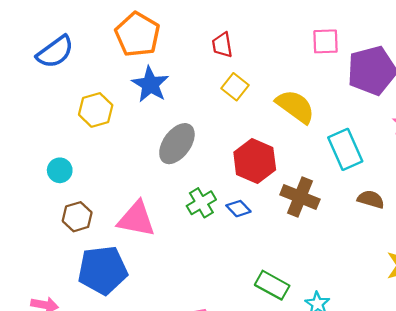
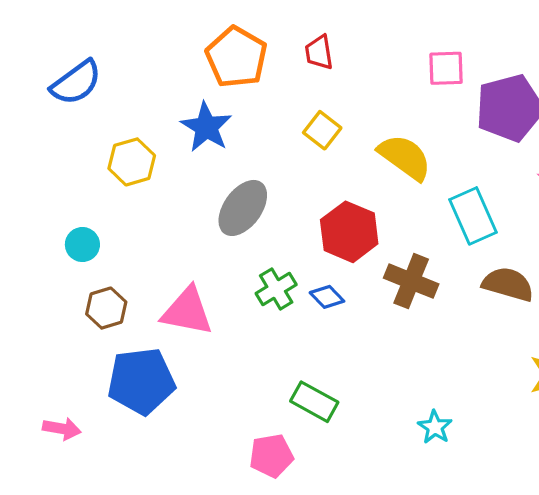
orange pentagon: (137, 34) -> (236, 57), moved
red trapezoid: (222, 45) -> (319, 52), moved
brown semicircle: (371, 199) -> (508, 284), size x1.4
green rectangle: (272, 285) -> (314, 402), moved

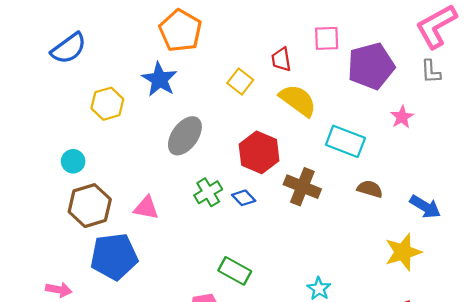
red trapezoid: (319, 52) -> (281, 59), moved
cyan rectangle: (473, 216) -> (345, 141), turned -45
brown semicircle: (508, 284) -> (370, 189), size x0.7
brown hexagon: (106, 308) -> (90, 206), size x1.5
pink triangle: (187, 311) -> (146, 208), size x0.7

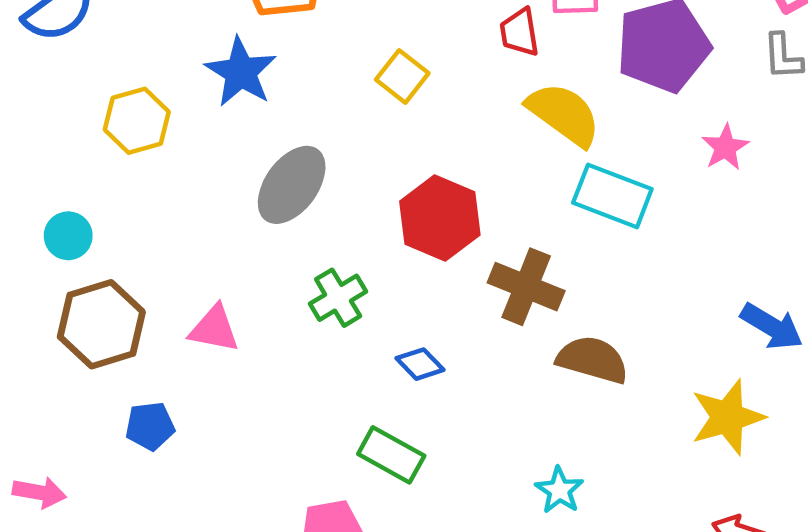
red trapezoid: (281, 59) -> (520, 32), moved
yellow semicircle: (298, 100) -> (564, 114), moved
brown semicircle: (370, 189) -> (593, 360), moved, size x1.4
blue diamond: (244, 198) -> (420, 364), moved
blue pentagon: (114, 256) -> (150, 426), size x0.5

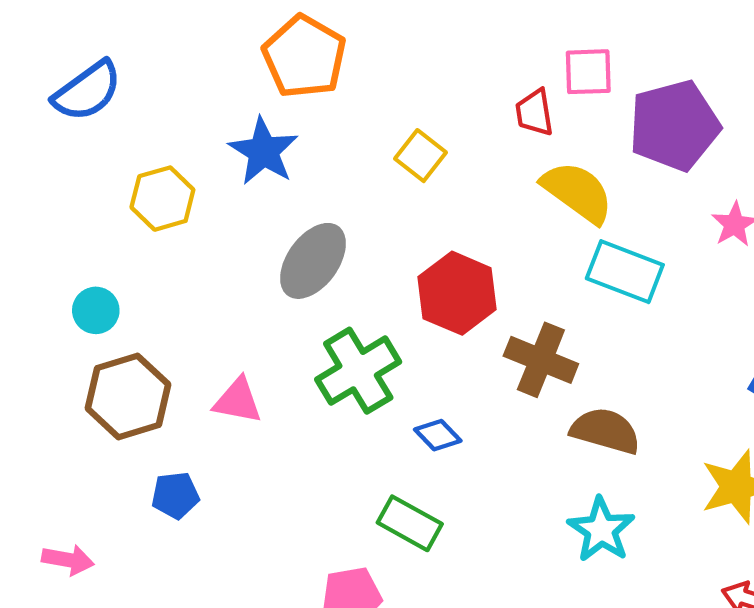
green cross: (338, 298) -> (358, 371), size x1.5
cyan star: (559, 490) -> (601, 530), moved, size x1.4

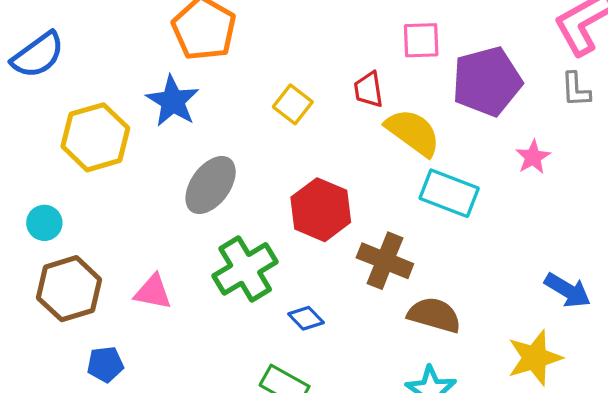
red trapezoid: (534, 113) -> (368, 90), moved
yellow hexagon: (162, 199) -> (95, 137), size x1.4

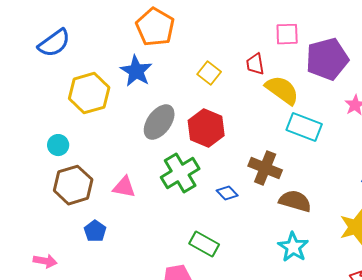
red hexagon: (321, 210) -> (206, 128), moved
blue diamond: (306, 318) -> (227, 193), moved
blue pentagon: (105, 364) -> (95, 231), turned -30

